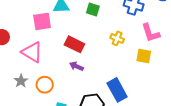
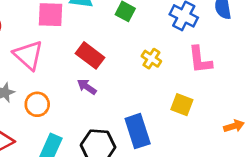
yellow square: (144, 56) -> (182, 105), moved

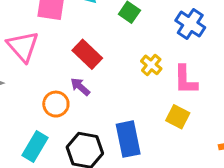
pink L-shape: (200, 60) -> (185, 80), moved
orange circle: (37, 104) -> (56, 104), moved

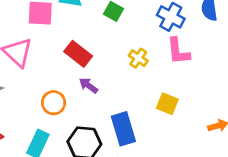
pink L-shape: (185, 80) -> (178, 51), moved
purple arrow: (80, 87) -> (88, 86), moved

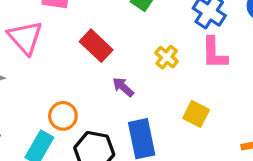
purple arrow: (88, 86) -> (123, 87), moved
orange circle: (54, 103) -> (63, 116), moved

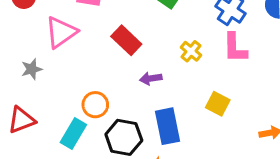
pink triangle: (25, 38) -> (61, 32), turned 36
purple arrow: (123, 87) -> (151, 78), turned -50

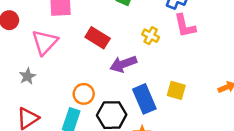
purple arrow: (151, 78) -> (123, 64), size x1.5
yellow square: (218, 104) -> (176, 90), moved

